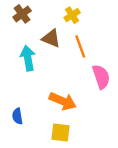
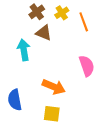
brown cross: (22, 14) -> (37, 12), moved
orange line: (80, 46) -> (84, 22), moved
blue semicircle: (17, 116) -> (15, 100), size x1.5

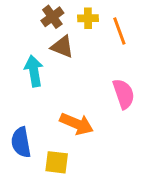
yellow cross: (62, 13) -> (88, 18), turned 32
yellow square: (52, 114) -> (57, 162), moved

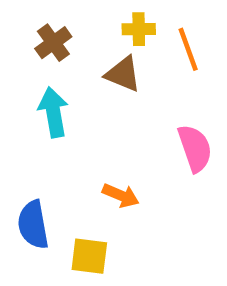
brown cross: (52, 17) -> (53, 43), moved
brown triangle: (62, 47) -> (123, 74), moved
orange arrow: (77, 124) -> (121, 195), size x0.7

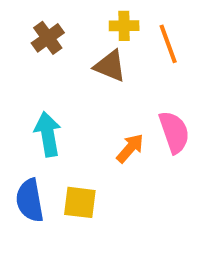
cyan arrow: (53, 112) -> (48, 134), moved
orange arrow: (121, 195) -> (130, 148), moved, turned -72
yellow square: (89, 256) -> (80, 202), moved

